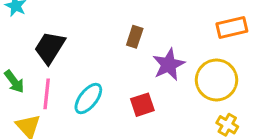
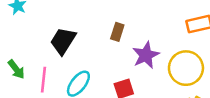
black trapezoid: (50, 48) -> (63, 41), moved

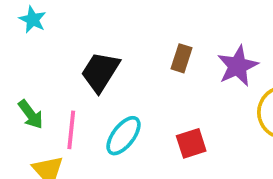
purple star: (146, 55) -> (238, 66), moved

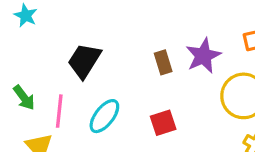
brown rectangle: (182, 58) -> (163, 62), moved, turned -35

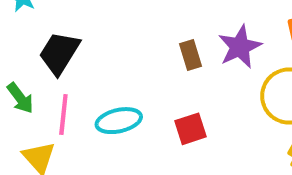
black trapezoid: (84, 61) -> (59, 53), moved
cyan ellipse: (104, 116) -> (119, 121), turned 39

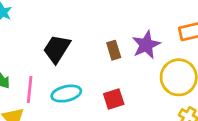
black trapezoid: (59, 53) -> (57, 49), moved

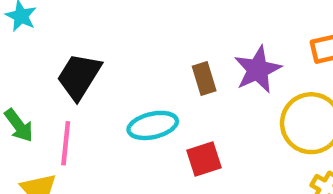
black trapezoid: (57, 49) -> (79, 76), moved
cyan ellipse: (66, 94) -> (153, 125), moved

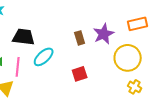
black trapezoid: (79, 76) -> (24, 37), turned 65
cyan ellipse: (153, 125) -> (44, 57), moved, turned -30

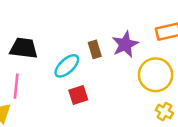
cyan ellipse: (44, 57) -> (67, 66), moved
red square: (80, 74) -> (78, 95), moved

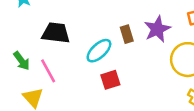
pink line: (16, 86) -> (48, 71), turned -35

